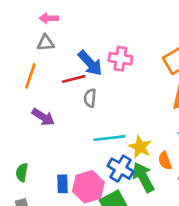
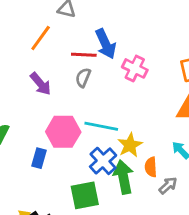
pink cross: (120, 59) -> (135, 68), moved
gray semicircle: (90, 98) -> (83, 78), moved
pink hexagon: (88, 187) -> (63, 132), moved

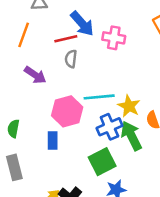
blue cross: (103, 161) -> (109, 127), turned 35

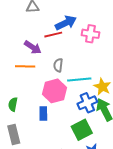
blue arrow: (82, 24) -> (66, 23), turned -75
orange line: (24, 35) -> (25, 66), moved, turned 72
gray semicircle: (71, 59) -> (58, 65), moved
purple arrow: (35, 75) -> (33, 47), moved

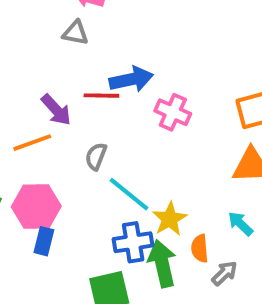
orange line: (25, 66) -> (32, 143), turned -36
cyan line: (79, 80) -> (129, 194), turned 30
pink hexagon: (55, 91) -> (36, 207), moved

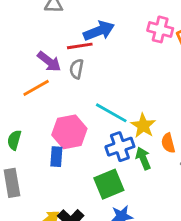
pink cross: (173, 112) -> (160, 29), moved
gray semicircle: (96, 156) -> (77, 69), moved
pink hexagon: (36, 207) -> (69, 132), moved
green arrow: (162, 264) -> (143, 158), size x0.7

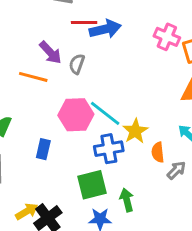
red line: (80, 46) -> (84, 23), moved
orange line: (36, 88) -> (33, 77), turned 36
pink hexagon: (69, 132) -> (76, 115), moved
green arrow: (143, 158) -> (127, 200), moved

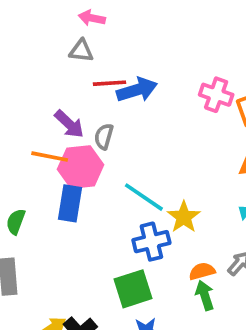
pink hexagon: (76, 115) -> (81, 167), moved
blue rectangle: (43, 149) -> (70, 203), moved, size x1.4
orange semicircle: (158, 152) -> (202, 271), moved, turned 84
green arrow: (127, 200) -> (205, 295), moved

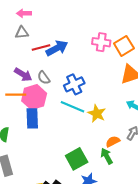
gray semicircle: (104, 136) -> (44, 78), turned -40
blue cross: (151, 242) -> (74, 84), moved
green arrow: (205, 295) -> (107, 156), moved

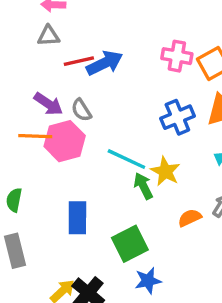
blue cross: (74, 84) -> (177, 117), moved
blue rectangle: (32, 118) -> (77, 218), moved
green arrow: (107, 156) -> (143, 186), moved

